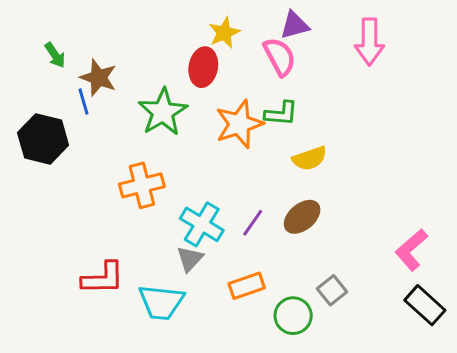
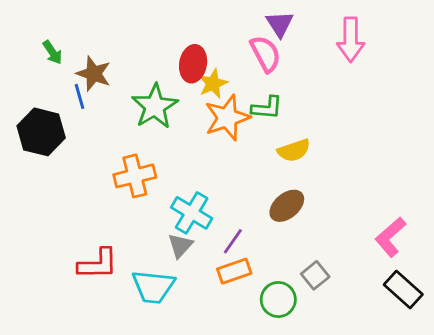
purple triangle: (295, 25) -> (280, 24), turned -48
yellow star: (224, 33) -> (213, 84), moved
purple line: (253, 223) -> (233, 241), moved

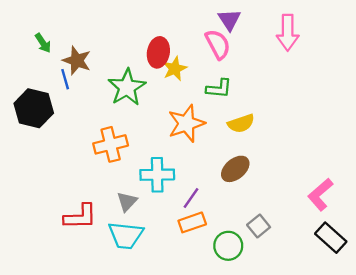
orange star: (227, 118) -> (186, 123), moved
cyan cross: (192, 213) -> (157, 175), turned -32
gray triangle: (180, 246) -> (127, 202), moved

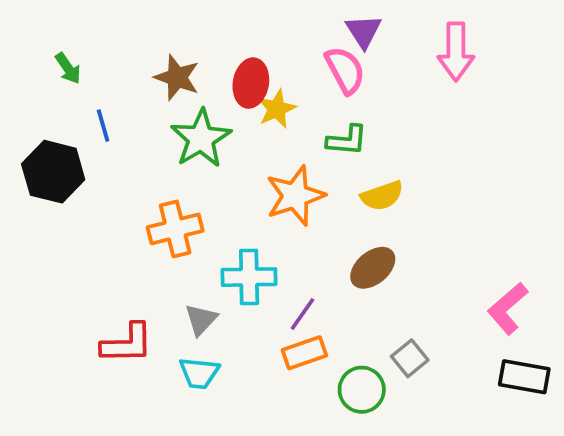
brown star: (77, 61) -> (177, 77), moved
cyan trapezoid: (126, 235) -> (199, 373), size x0.7
black rectangle: (331, 238) -> (524, 377), turned -32

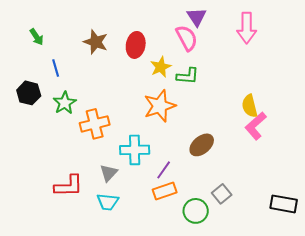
yellow star: (277, 109) -> (161, 67), moved
green star: (201, 138) -> (65, 103), moved, size x0.7
black hexagon: (53, 172) -> (29, 93), size x0.7
yellow semicircle: (382, 196) -> (250, 106), moved, turned 95
pink L-shape: (508, 308) -> (256, 126), moved

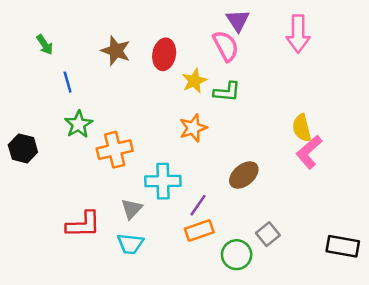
black hexagon: (29, 93) -> (23, 148), moved
orange star: (160, 106) -> (193, 128), size x0.7

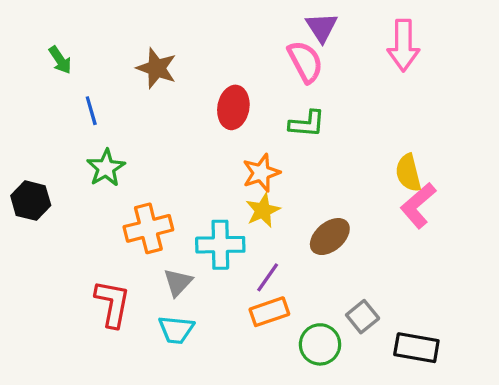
red ellipse: (164, 54) -> (233, 107), moved
yellow star: (194, 81) -> (263, 210), moved
orange cross: (115, 150) -> (148, 228), moved
red L-shape: (83, 225) -> (112, 304), turned -78
black rectangle: (343, 246) -> (416, 348), moved

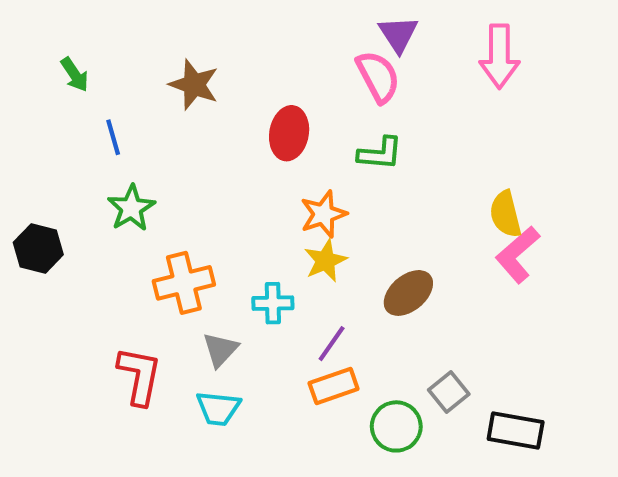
cyan cross: (220, 245) -> (273, 303), size x0.7

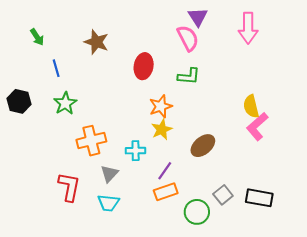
black hexagon: (38, 248) -> (19, 101), moved
black rectangle: (516, 431) -> (259, 198), moved

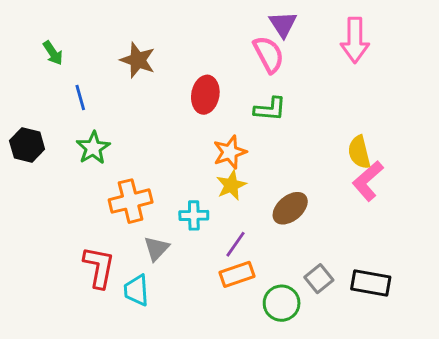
cyan trapezoid: (108, 203) -> (136, 290), moved, turned 80

